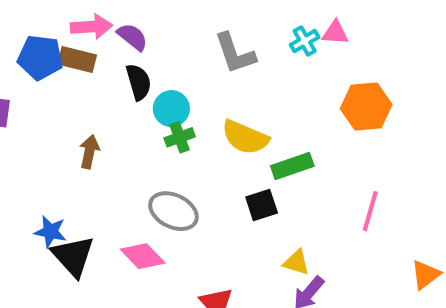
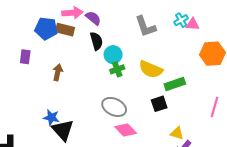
pink triangle: (335, 33) -> (193, 24), moved
brown arrow: (89, 152) -> (58, 72), moved
pink diamond: (143, 256) -> (126, 130), moved

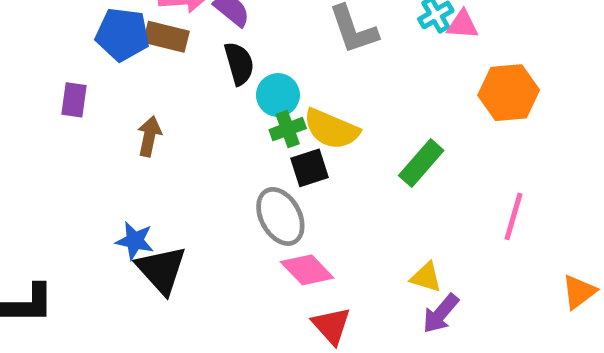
yellow semicircle: (151, 69) -> (331, 129), moved
green rectangle: (175, 84) -> (421, 163), turned -30
black square: (159, 104) -> (310, 168), moved
gray ellipse: (114, 107) -> (280, 216), turned 35

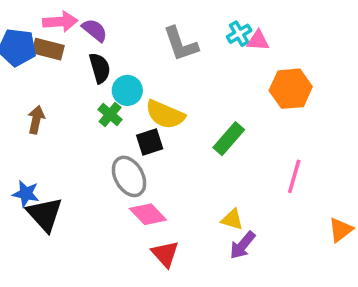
green cross: (288, 129) -> (110, 114), moved, turned -30

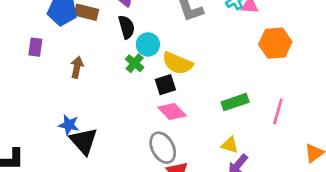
green rectangle: (229, 139) -> (235, 102), moved, turned 30
gray ellipse: (129, 176) -> (163, 148), moved
pink diamond: (148, 214) -> (172, 111), moved

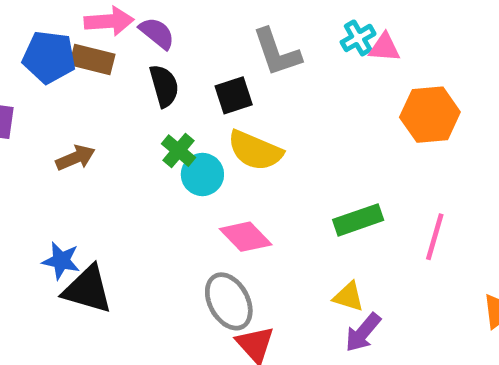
cyan circle: (148, 44) -> (202, 174), moved
brown arrow: (77, 67) -> (76, 158), turned 55
black square: (165, 85) -> (234, 95), moved
black triangle: (84, 141) -> (87, 289), turned -32

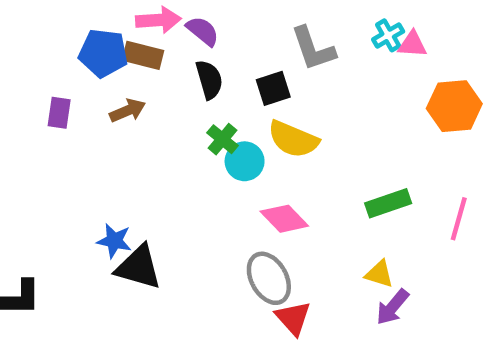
brown arrow: (76, 158) -> (128, 111), moved

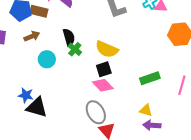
black semicircle: (209, 80) -> (69, 37), moved
black square: (273, 88) -> (104, 69), moved
cyan circle: (245, 161) -> (47, 59), moved
purple arrow: (392, 307) -> (152, 125), turned 54

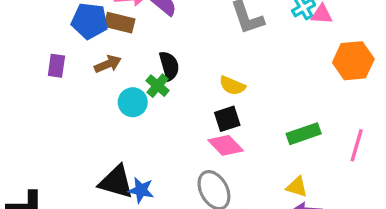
green cross: (75, 49) -> (158, 86), moved
yellow semicircle: (107, 49) -> (232, 86), size x0.7
blue star: (26, 95) -> (141, 190), moved

